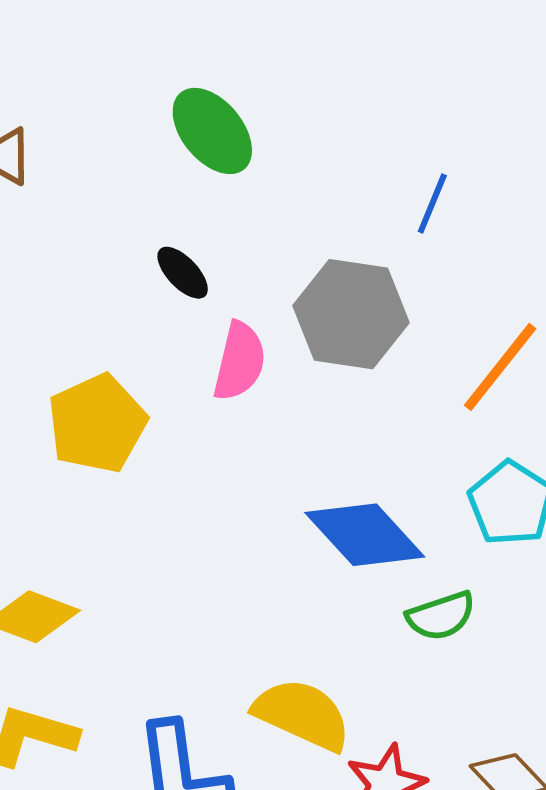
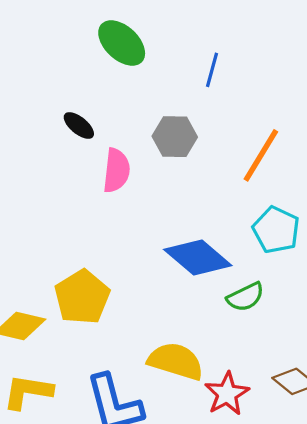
green ellipse: (212, 131) -> (122, 43), moved
gray hexagon: (351, 314) -> (175, 137), size x0.7
yellow pentagon: (97, 424) -> (82, 297), moved

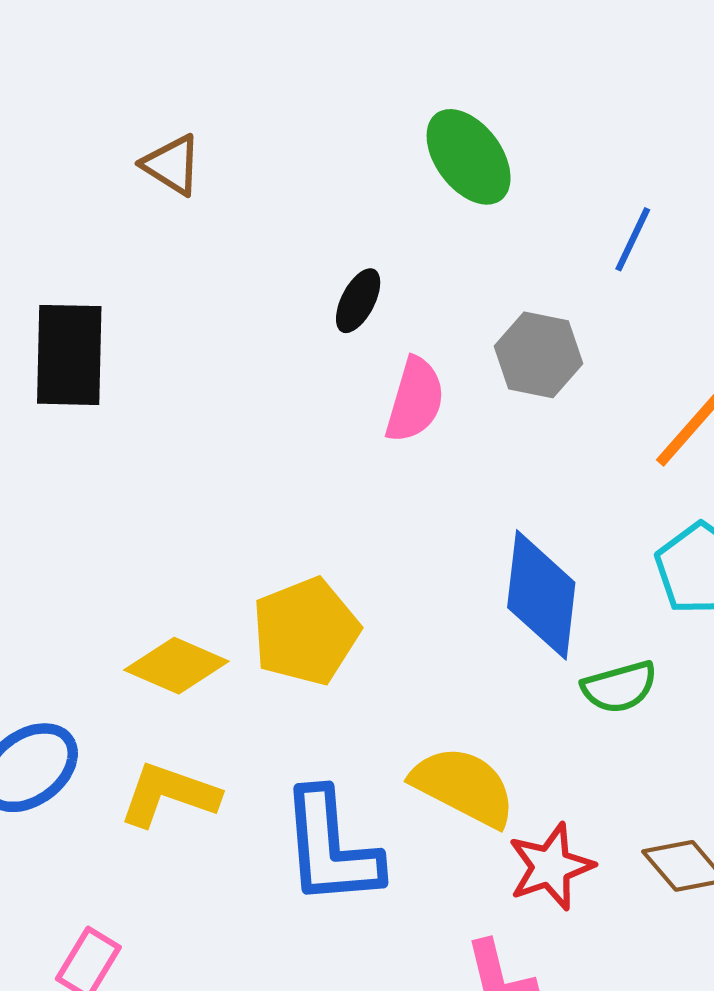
black ellipse: (79, 126) -> (358, 301), turned 68
blue diamond: (198, 257) -> (541, 595), turned 46

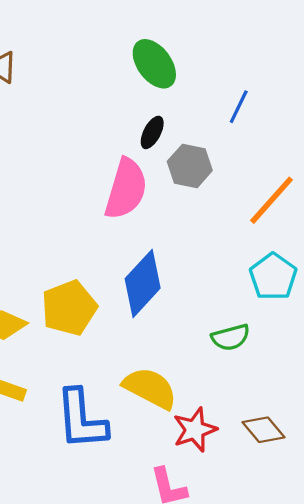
black ellipse: (358, 301) -> (152, 132), moved
pink semicircle: (415, 400) -> (126, 189), size x1.4
blue diamond: (541, 595) -> (143, 283), moved, turned 36

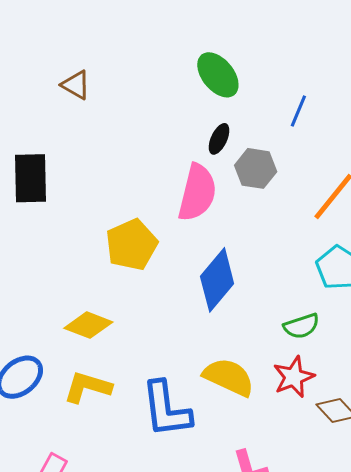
yellow pentagon: (69, 308) -> (132, 245), moved
red star: (195, 430) -> (294, 377), moved

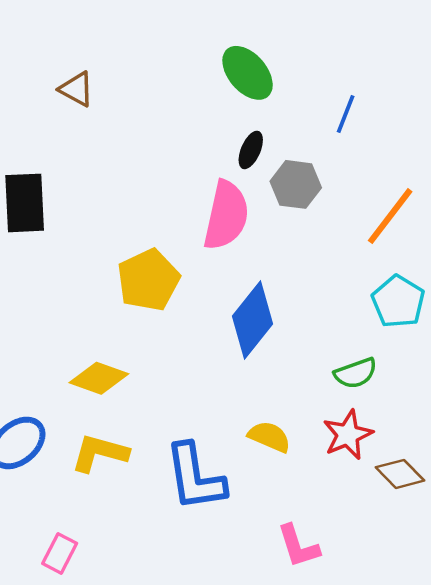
yellow semicircle: (229, 377) -> (269, 437), size x0.7

